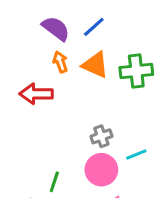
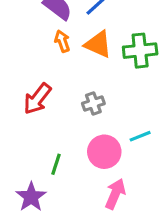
red arrow: (36, 94) -> (37, 99), moved, turned -52
gray cross: (101, 136) -> (93, 103), moved

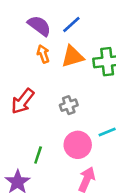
orange triangle: (98, 44) -> (73, 56), turned -40

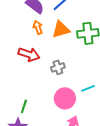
red arrow: (23, 101) -> (29, 54), moved, turned -110
green line: (38, 155) -> (24, 106), moved

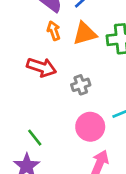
green line: (24, 106) -> (35, 138), turned -56

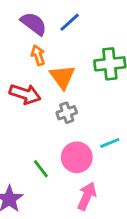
orange triangle: (85, 33) -> (62, 77), moved, turned -50
green line: (35, 138) -> (41, 169), moved

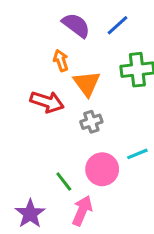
blue line: (70, 22) -> (117, 25), moved
purple semicircle: (34, 24) -> (76, 25), moved
pink arrow: (87, 196) -> (82, 211), moved

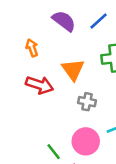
orange arrow: (61, 60) -> (32, 48), moved
gray cross: (91, 122) -> (87, 102), moved, turned 30

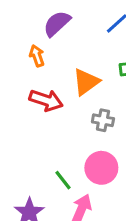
purple semicircle: (64, 21) -> (57, 24), moved, turned -80
orange triangle: (73, 70) -> (86, 82), turned 30

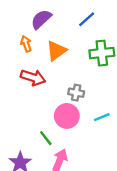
orange triangle: (86, 82) -> (56, 51), moved
pink circle: (101, 168) -> (67, 116), moved

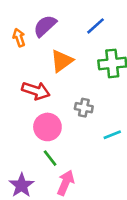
orange arrow: (26, 44) -> (19, 38), moved
pink circle: (67, 116) -> (47, 127), moved

